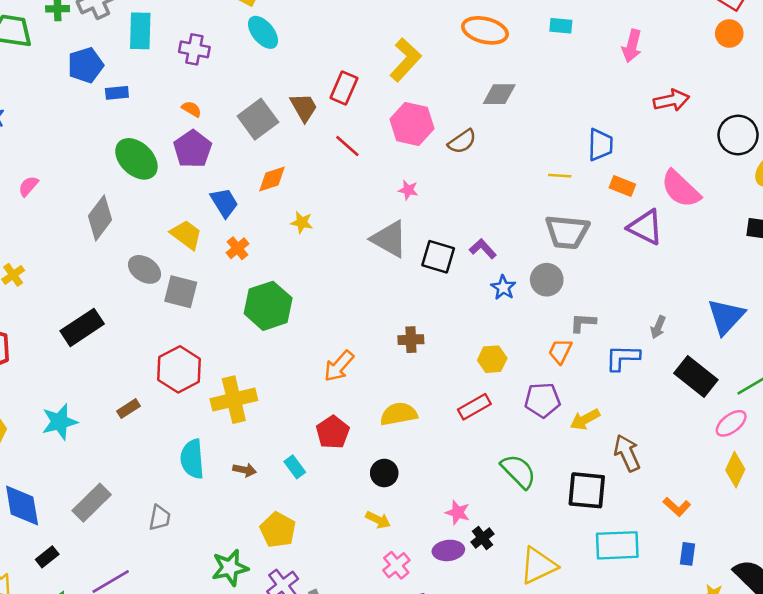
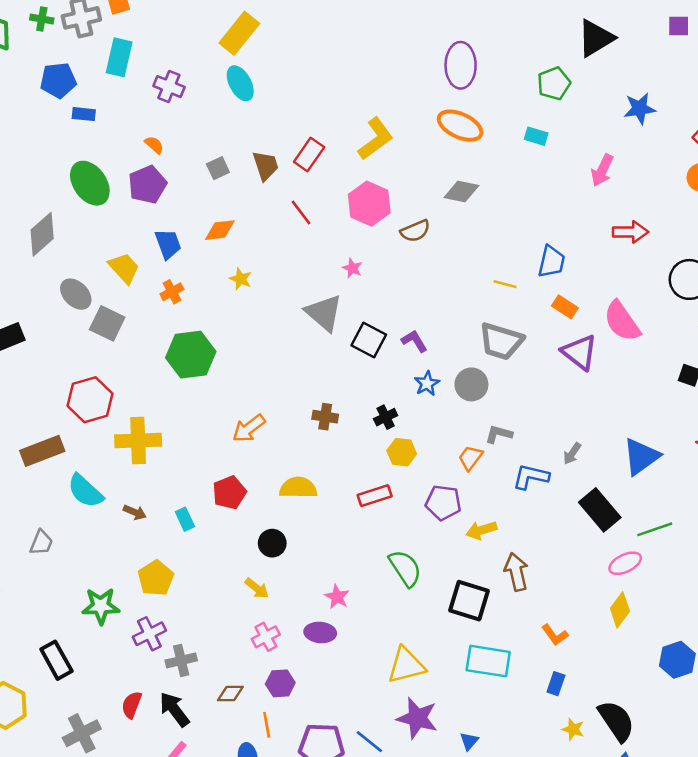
gray square: (258, 119) -> (218, 168), size x0.6
brown rectangle: (128, 409) -> (42, 451), moved, size x1.8
cyan semicircle: (192, 459) -> (85, 491), turned -54
black cross: (482, 538) -> (386, 417), moved

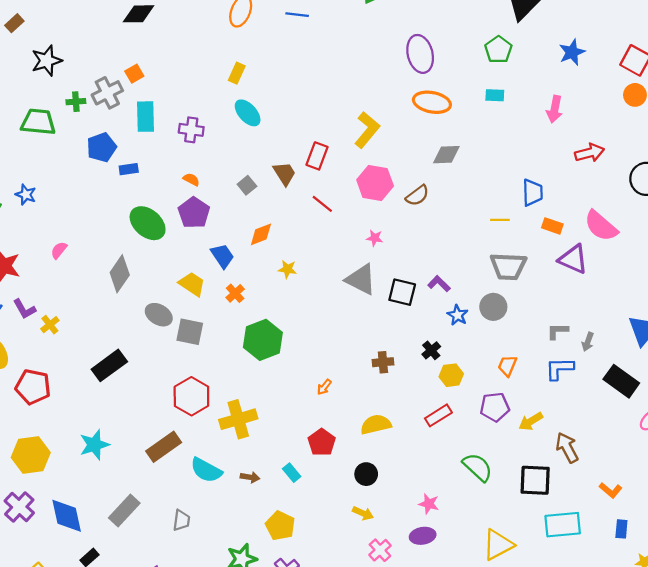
yellow rectangle: (239, 33) -> (237, 73), size x0.6
orange arrow: (249, 428) -> (324, 387), size x0.6
gray L-shape: (499, 434) -> (557, 331), moved

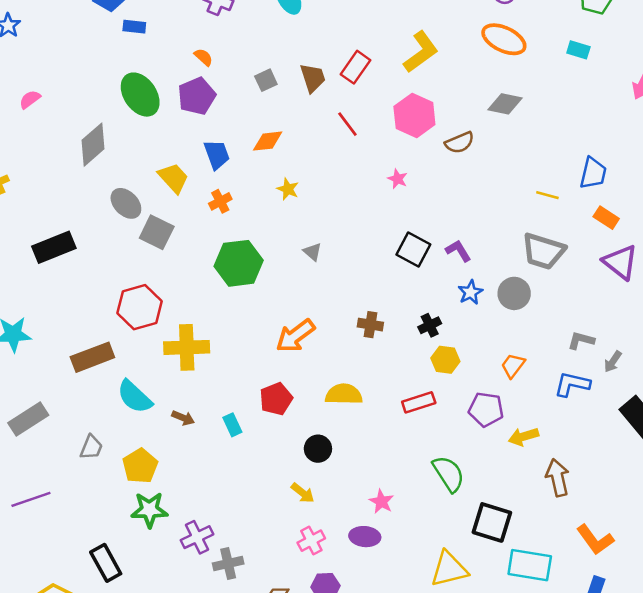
gray triangle: (361, 279) -> (312, 252), moved, size x0.5
orange arrow: (324, 387) -> (295, 336), size x2.0
black square: (535, 480) -> (492, 522), moved
orange L-shape: (611, 490) -> (595, 540), size x1.4
yellow pentagon: (280, 526) -> (140, 466), moved

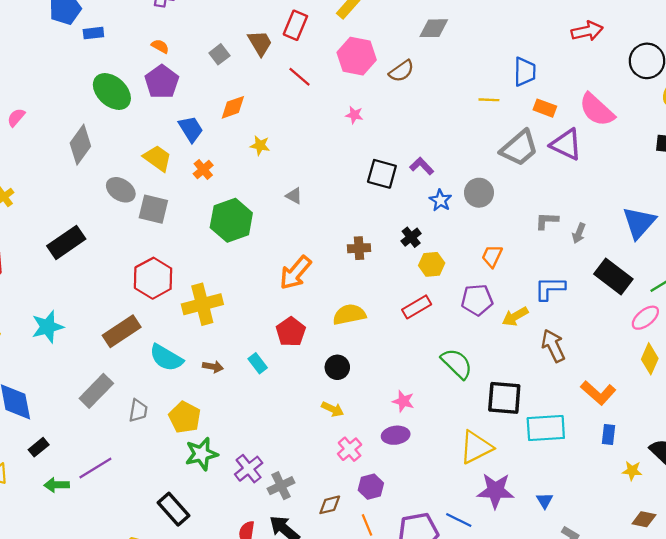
gray trapezoid: (543, 251) -> (519, 148), moved, turned -45
blue L-shape: (572, 384) -> (550, 288), moved
gray rectangle: (28, 419) -> (96, 391), moved

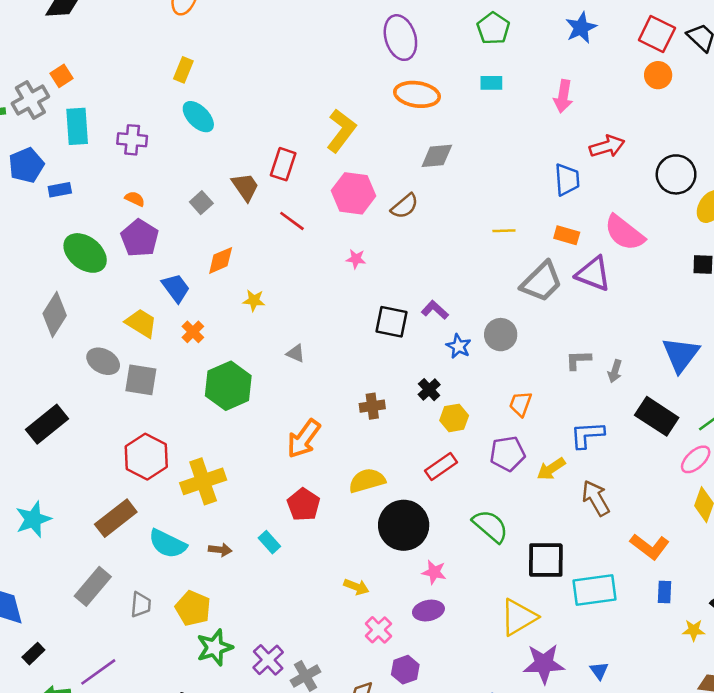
blue trapezoid: (525, 72) -> (567, 180), moved
black circle: (337, 367) -> (404, 525), moved, size x1.8

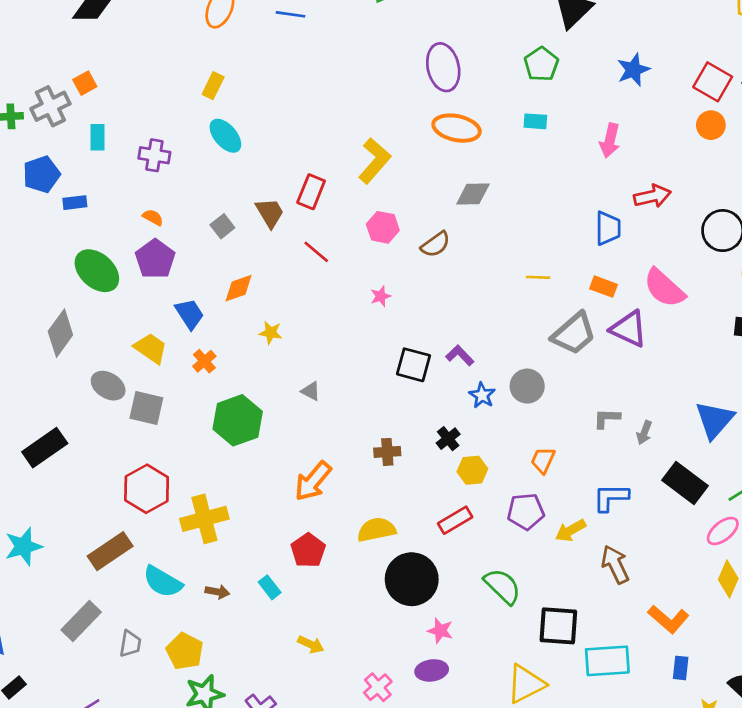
cyan rectangle: (77, 126) -> (98, 137), size x0.7
pink hexagon: (354, 193) -> (383, 227), size x0.7
pink star: (356, 259) -> (381, 296), turned -30
yellow arrow: (356, 587) -> (311, 644), moved

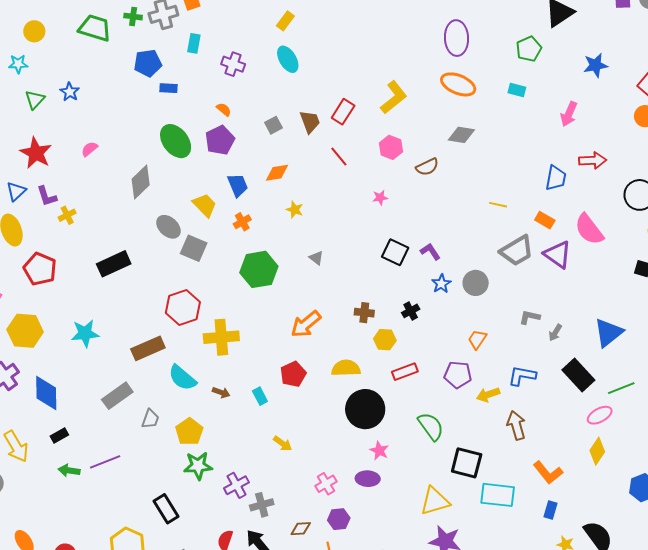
yellow hexagon: (472, 470) -> (385, 340), moved

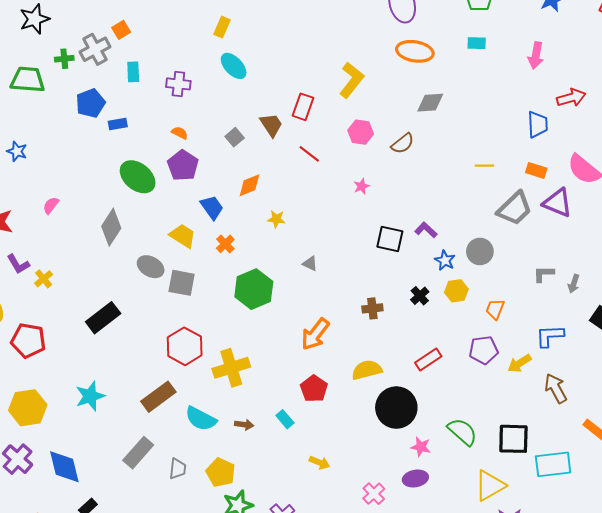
yellow hexagon: (385, 340) -> (456, 291), moved
green semicircle: (431, 426) -> (462, 432), moved

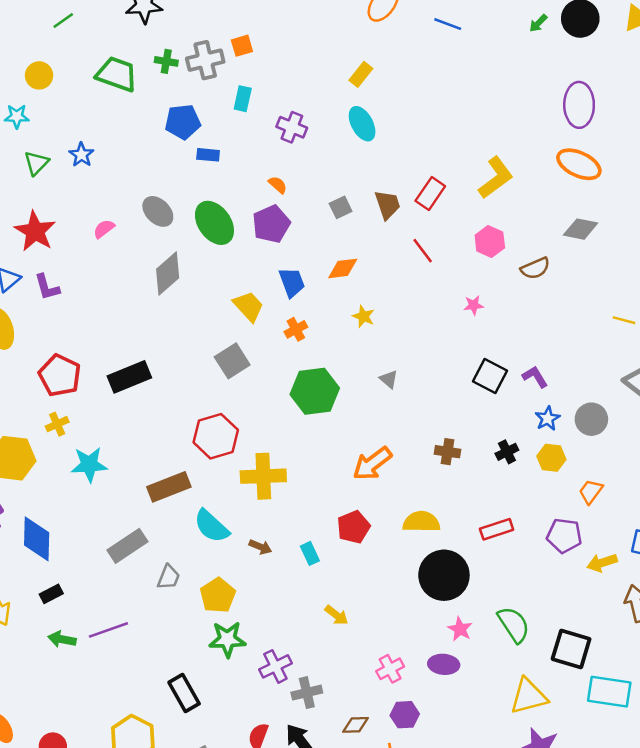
gray ellipse: (151, 267) -> (158, 211), moved
yellow cross: (44, 279) -> (57, 424), moved
gray square: (182, 283) -> (232, 361), turned 32
red pentagon: (28, 340) -> (60, 375), moved

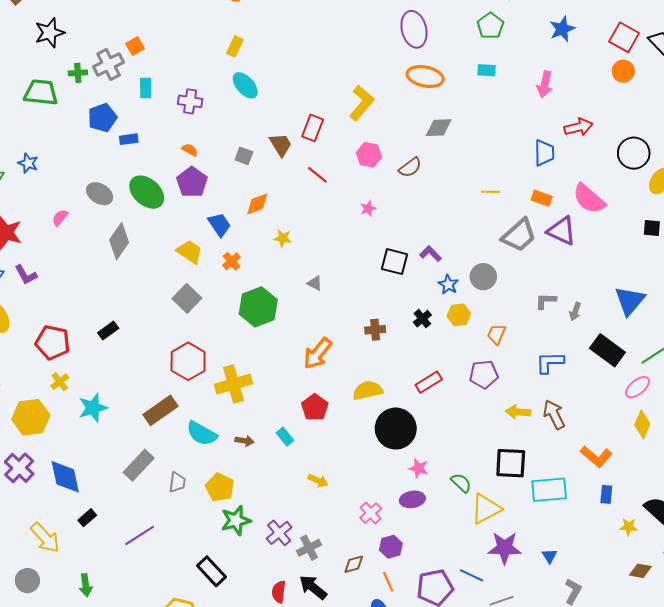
gray square: (341, 207) -> (244, 156), turned -30
black rectangle: (129, 377) -> (108, 331), size x0.6
yellow arrow: (602, 563) -> (518, 412), moved, turned 35
green semicircle: (514, 625) -> (461, 483), moved, size x0.7
green arrow: (62, 639) -> (86, 585), moved, turned -95

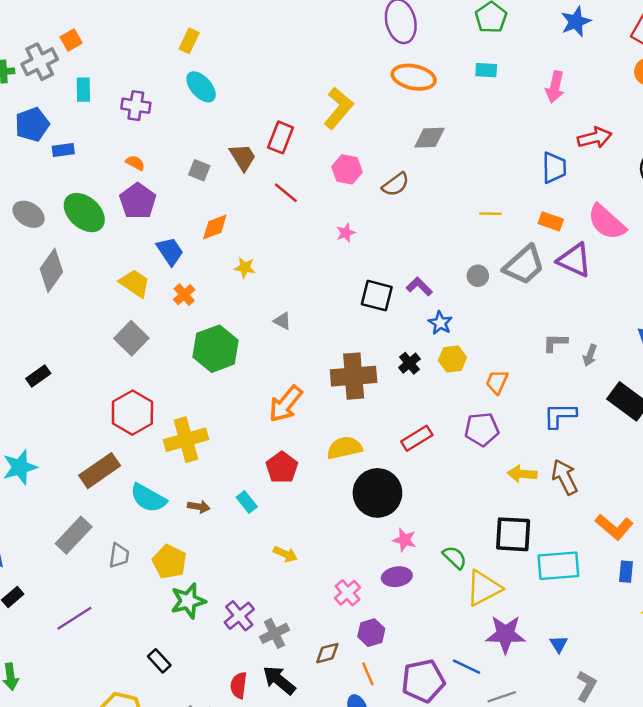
gray circle: (483, 277) -> (478, 276), moved, size x0.7
brown cross: (375, 330) -> (354, 376), size x1.8
black rectangle: (212, 571) -> (159, 661), size x0.7

